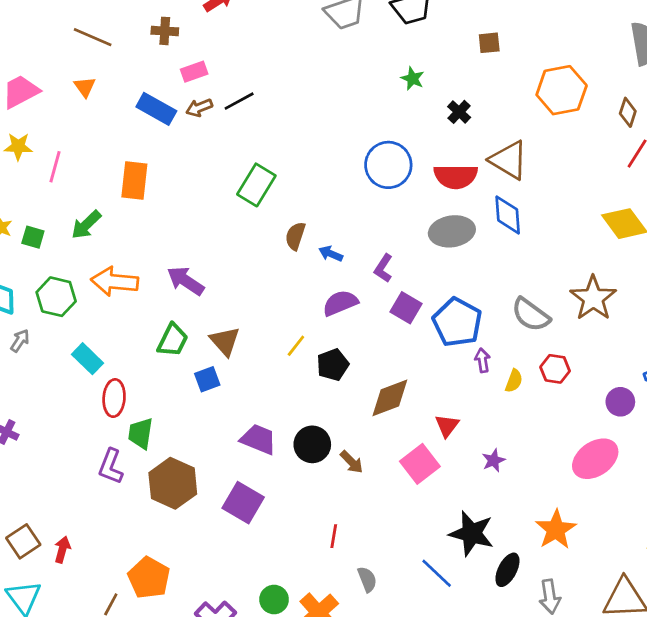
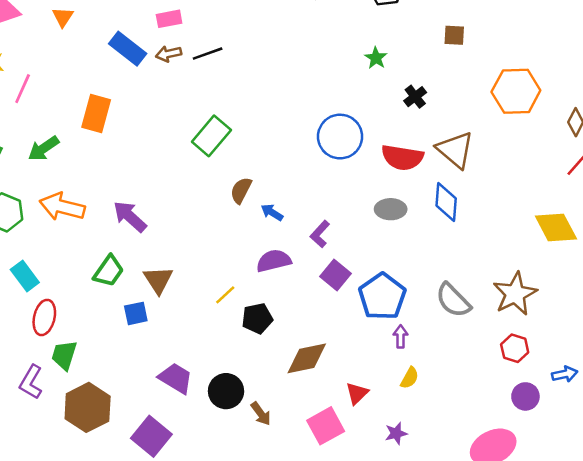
gray ellipse: (452, 231) -> (391, 209), size x0.7
red hexagon: (555, 369) -> (515, 348), moved
yellow semicircle: (514, 381) -> (410, 378), moved

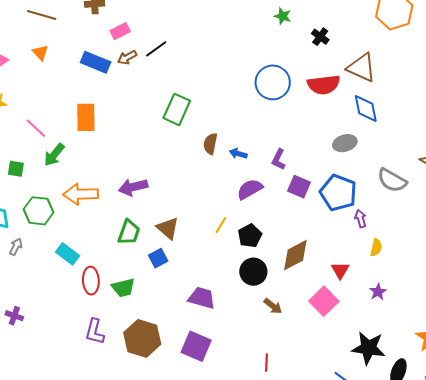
pink line: (23, 89) -> (36, 128), moved, turned -55
gray ellipse: (391, 209) -> (345, 143), moved
purple arrow: (130, 217) -> (133, 187), turned -40
green trapezoid: (64, 355) -> (123, 288), moved, turned -105
black circle: (226, 391) -> (253, 272), moved

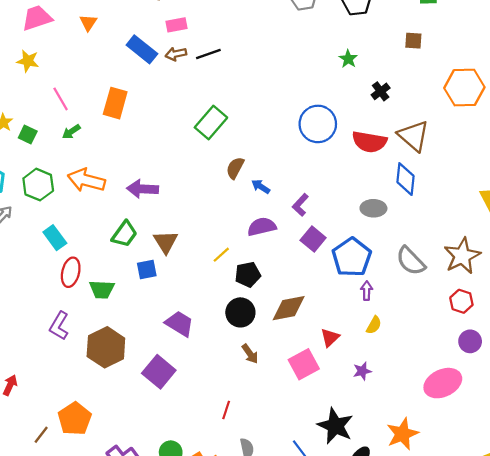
green arrow: (54, 155) -> (71, 132), size x0.7

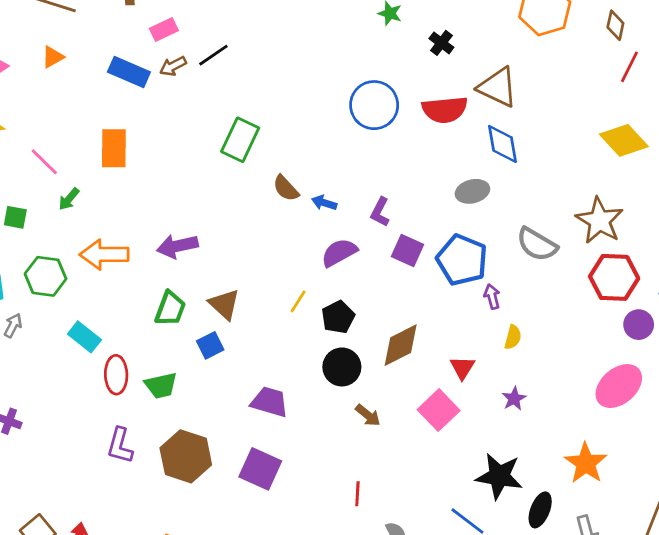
orange triangle: (88, 23) -> (53, 57), turned 42
brown semicircle: (235, 168) -> (286, 188), turned -55
red hexagon: (461, 301) -> (614, 277), size x1.6

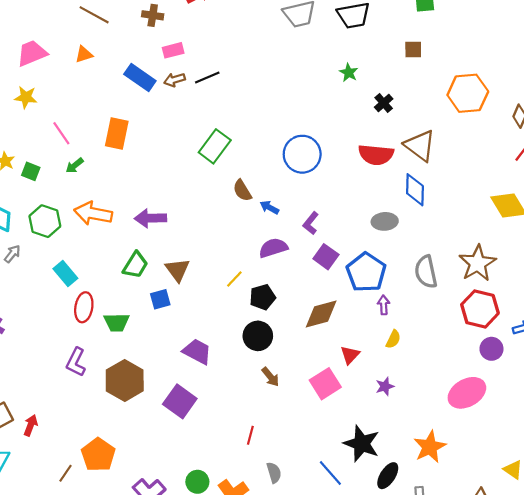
blue circle: (374, 105) -> (302, 154), moved
gray semicircle: (537, 244) -> (426, 272), turned 36
brown diamond: (401, 345) -> (321, 314), moved

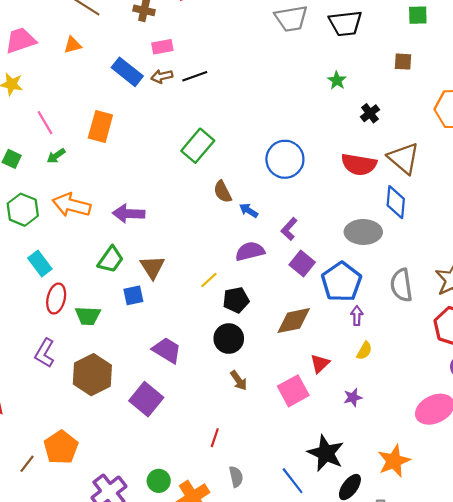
gray ellipse: (385, 221) -> (363, 232), size x1.4

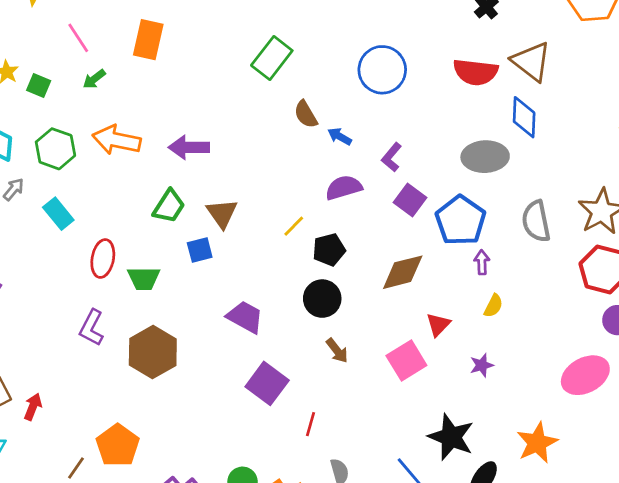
cyan rectangle: (40, 264) -> (58, 214), moved
purple square: (146, 399) -> (267, 383), moved

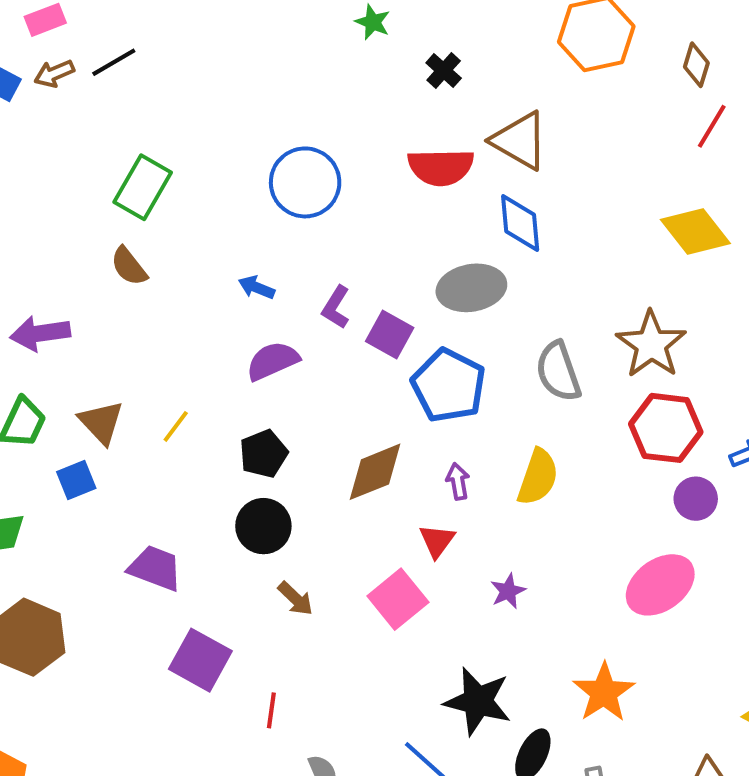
brown semicircle: (306, 114) -> (129, 266), moved
purple square: (410, 200) -> (390, 334), moved
yellow line: (294, 226) -> (176, 426), moved
purple arrow: (482, 262) -> (458, 481), moved
yellow semicircle: (493, 306) -> (538, 477), moved, size x1.6

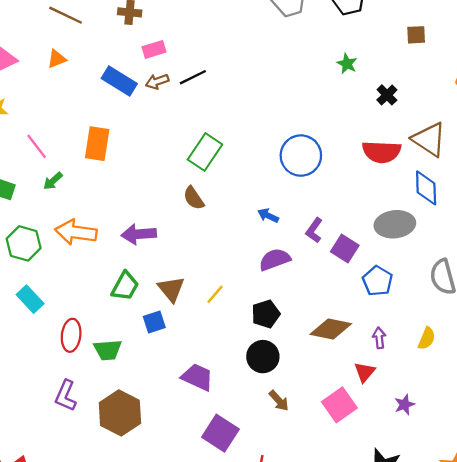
blue pentagon: (449, 386) -> (378, 281), size x0.7
brown diamond: (375, 472) -> (331, 329), turned 30
yellow semicircle: (538, 477) -> (427, 338), size x0.7

